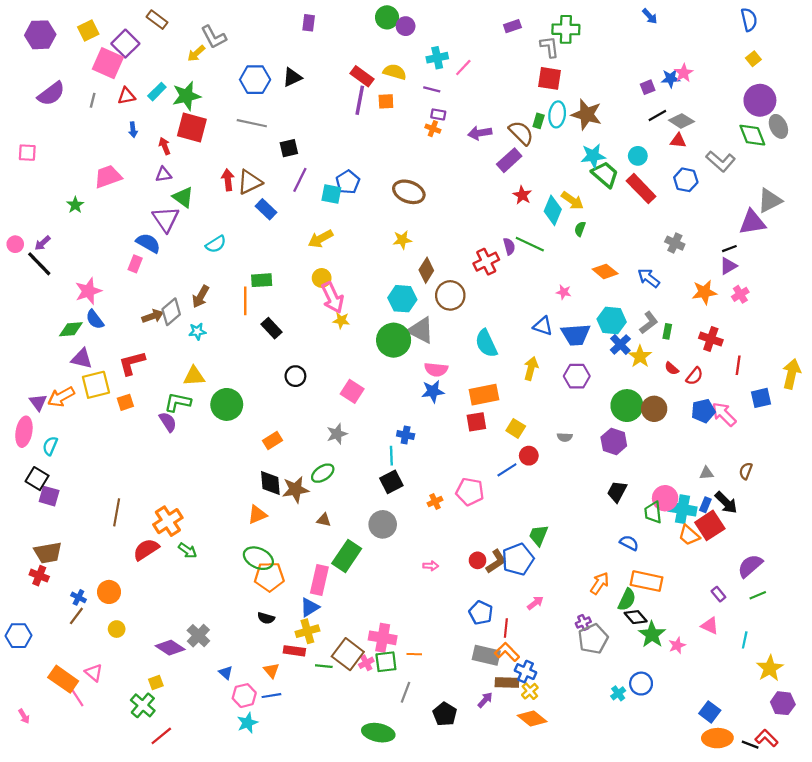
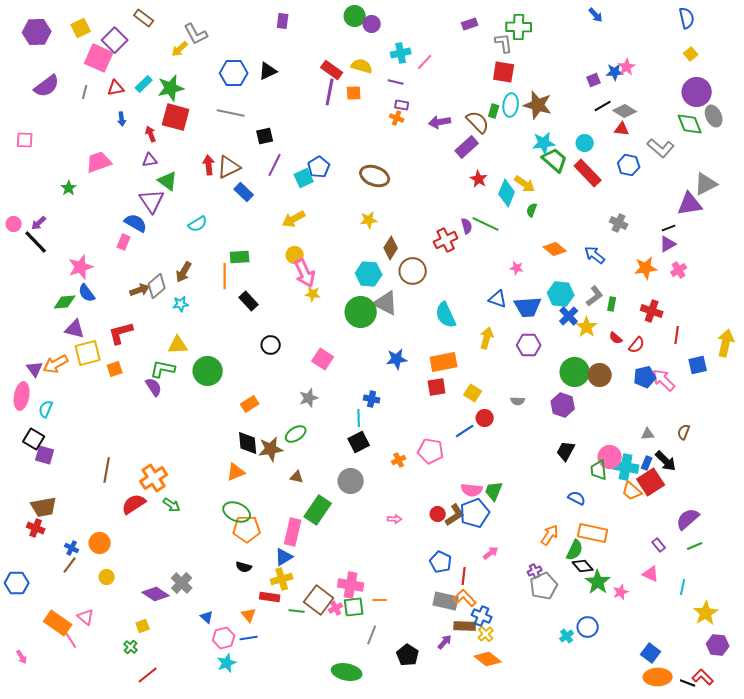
cyan square: (331, 194) -> (304, 178), turned -36
pink semicircle: (436, 370) -> (472, 490), moved
green cross: (143, 705) -> (131, 647), size x0.6

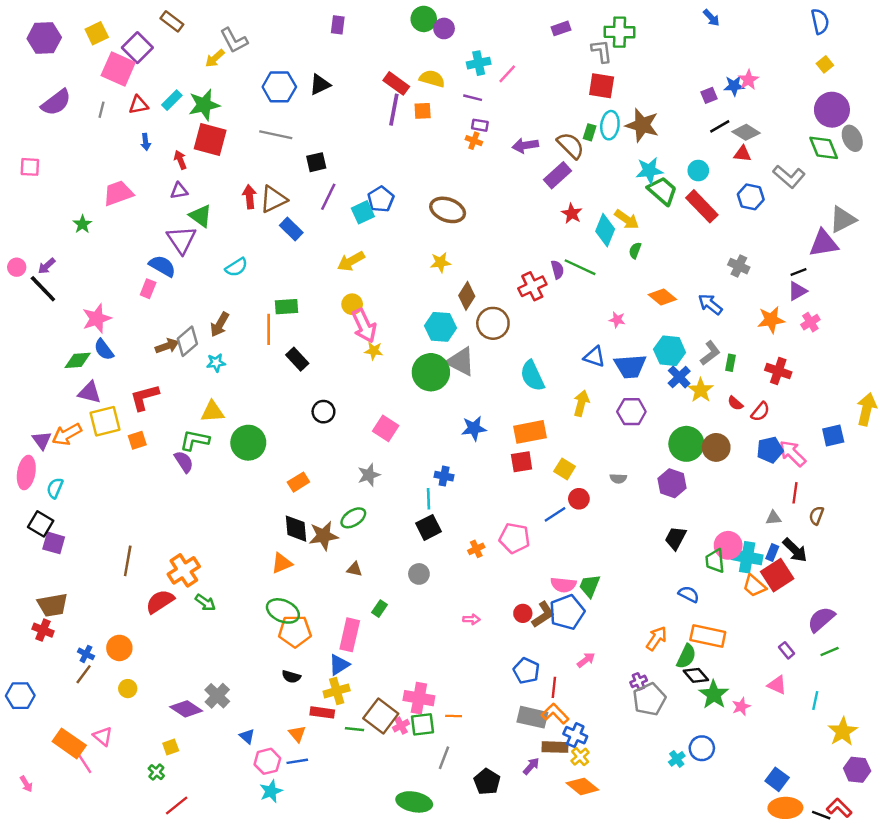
red line: (677, 335) -> (795, 493), moved
gray circle: (351, 481) -> (419, 574), size x0.7
green rectangle: (318, 510) -> (380, 609), size x0.5

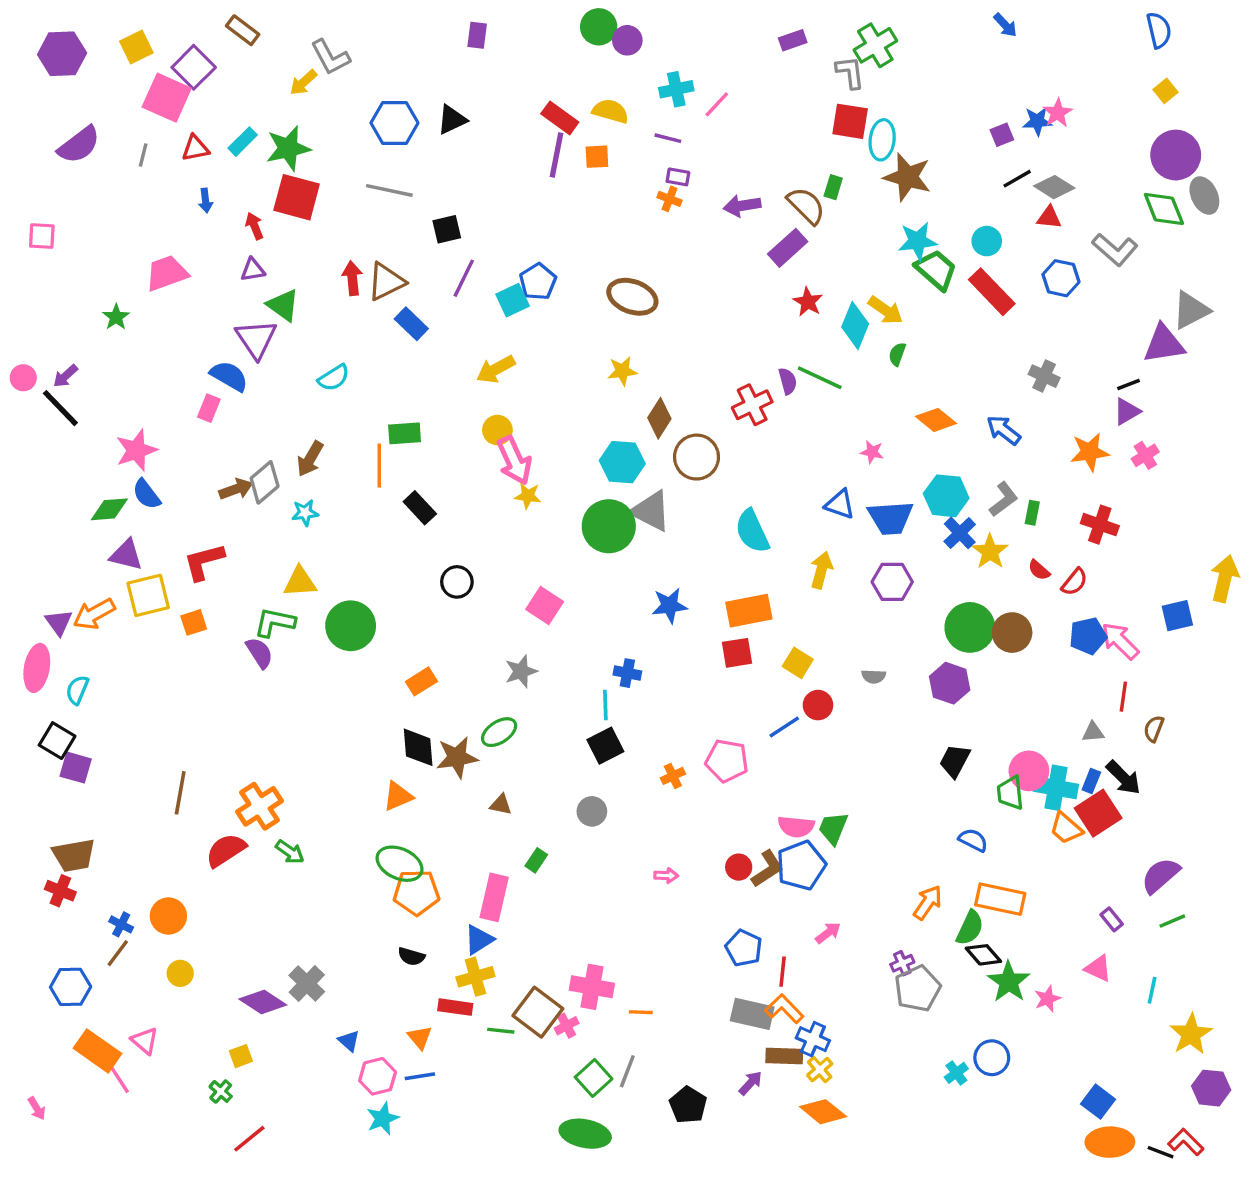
green cross: (619, 32) -> (875, 45), turned -32
cyan ellipse: (610, 125) -> (882, 140), moved
blue hexagon: (20, 696) -> (71, 987), moved
green square: (423, 724) -> (594, 1078), moved, turned -35

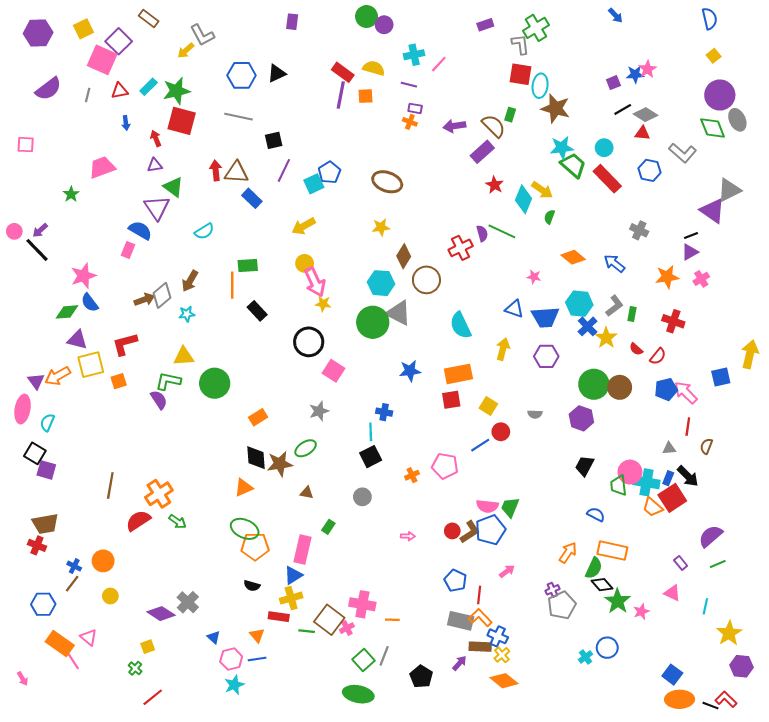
brown triangle: (386, 282) -> (236, 172), turned 30
purple triangle: (1164, 344) -> (713, 211), turned 44
black circle: (457, 582) -> (309, 342), moved, size x1.5

